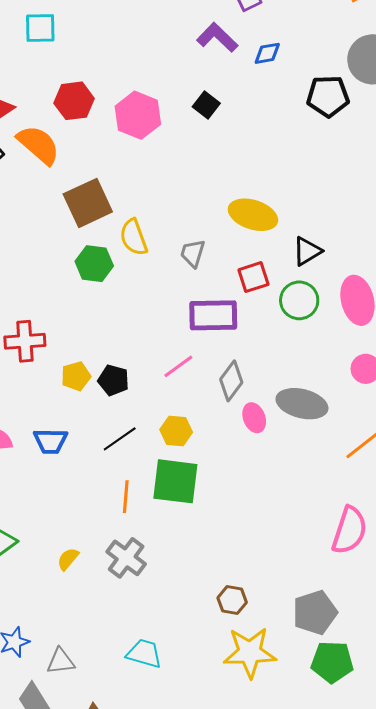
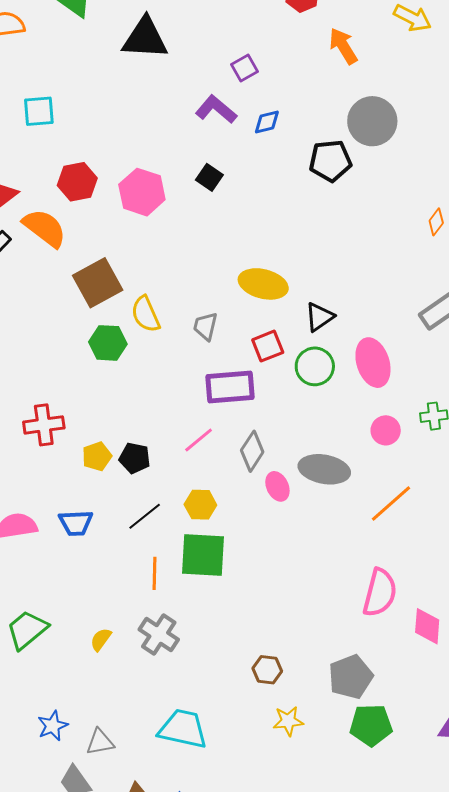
yellow star: (250, 652) -> (288, 721), size x0.6
cyan trapezoid: (144, 654) -> (183, 729), size x1.4

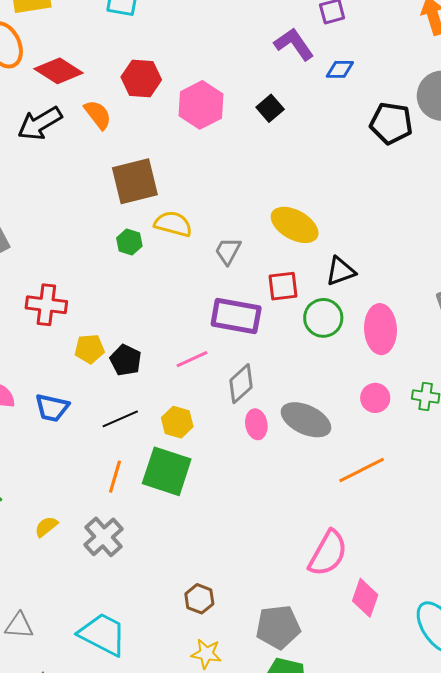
orange semicircle: (45, 228) -> (98, 115), size x0.7
yellow semicircle: (146, 314) -> (173, 224), turned 114
green hexagon: (108, 343) -> (129, 242), size x0.7

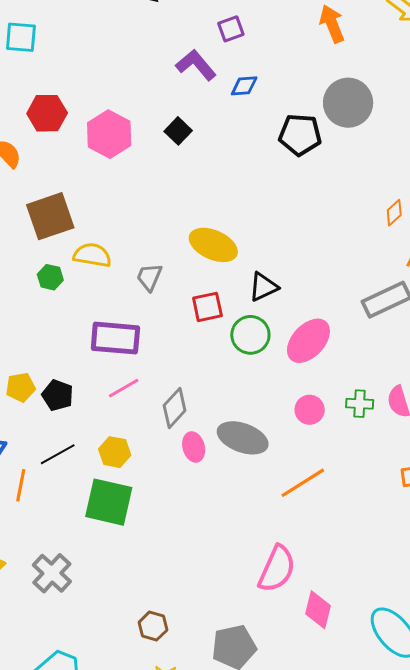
purple rectangle: (236, 316) -> (115, 338), moved
pink ellipse: (380, 329) -> (308, 341), turned 51
orange line: (115, 477) -> (21, 485), moved

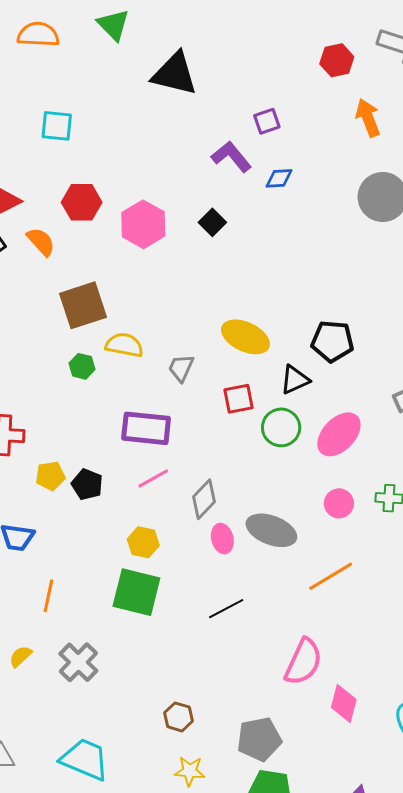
black pentagon: (300, 135) -> (332, 341), moved
black line: (58, 454) -> (226, 609), moved
orange line: (21, 485) -> (48, 596), moved

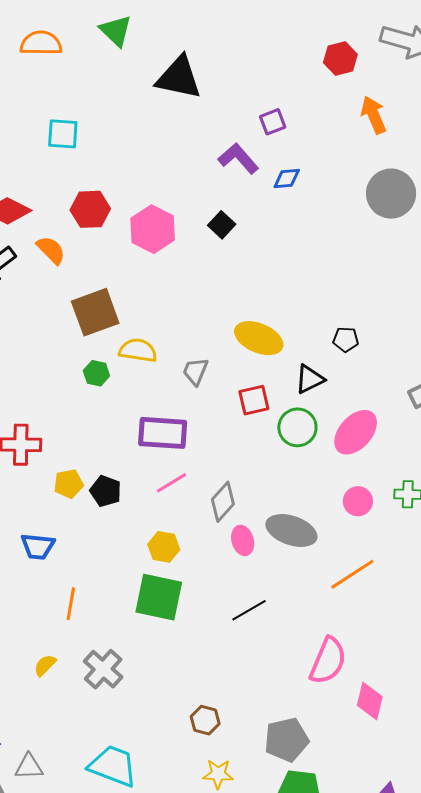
black pentagon: (332, 341) -> (346, 339), size x0.6

